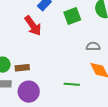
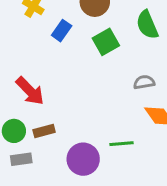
red arrow: (33, 26) -> (30, 91), moved
purple circle: (29, 92) -> (83, 159), moved

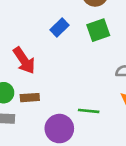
blue rectangle: (62, 31) -> (60, 28), moved
green line: (122, 144) -> (89, 111), moved

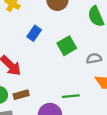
green square: (98, 30) -> (67, 46), moved

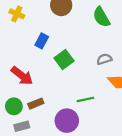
green square: (67, 46) -> (64, 59), moved

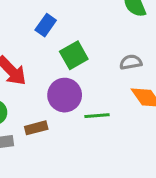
brown rectangle: (36, 104) -> (36, 128), moved
purple circle: (67, 121) -> (65, 95), moved

